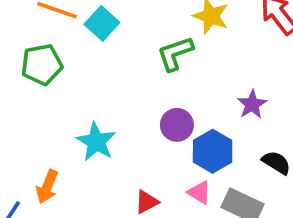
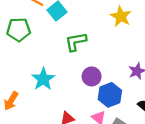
green L-shape: (175, 54) -> (76, 42), moved

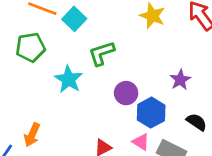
cyan star: (43, 79) -> (69, 79), moved

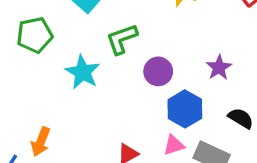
purple circle: (126, 93) -> (158, 71), moved
pink triangle: (141, 142) -> (174, 145), turned -48

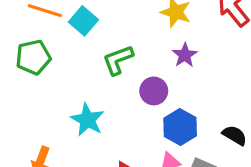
purple star: (219, 68) -> (185, 55), moved
cyan star: (83, 72) -> (87, 120), moved

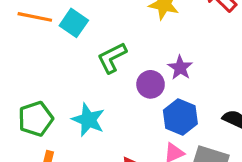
purple star: (185, 55) -> (180, 68), moved
green pentagon: (33, 57) -> (36, 119), moved

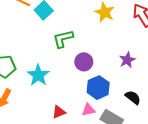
purple star: (180, 68) -> (127, 60), moved

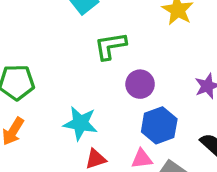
cyan star: (38, 75) -> (80, 123), moved, turned -30

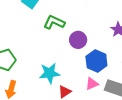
green L-shape: (110, 46) -> (54, 22), turned 50

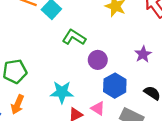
pink triangle: (92, 84) -> (98, 108), moved, turned 48

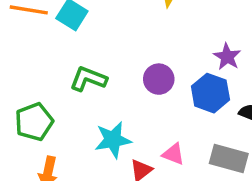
green L-shape: (74, 37) -> (88, 79), moved
blue hexagon: (115, 86) -> (210, 93), moved

